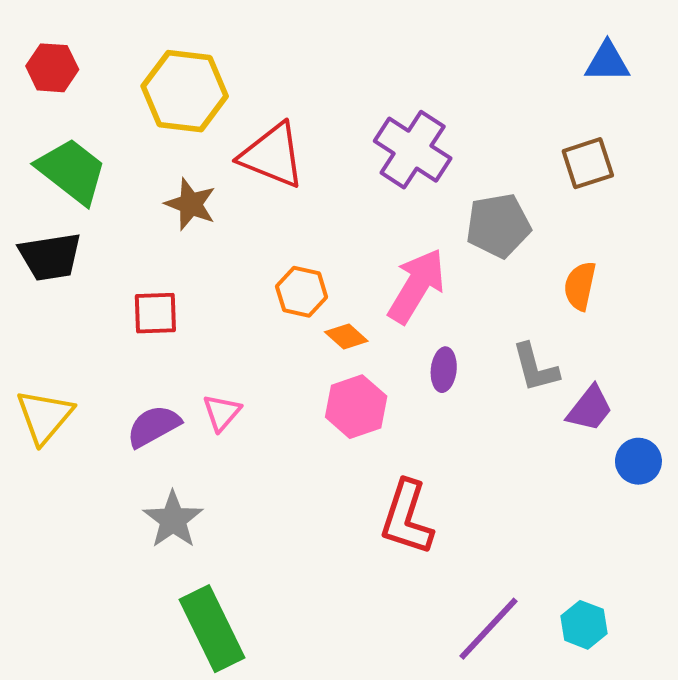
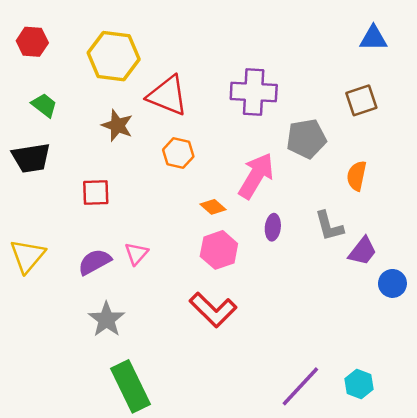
purple cross: (413, 150) -> (254, 92), turned -30
green trapezoid: (72, 171) -> (44, 105), size x0.6
orange hexagon: (302, 292) -> (178, 153), moved
red L-shape: (407, 518) -> (213, 310), moved, turned -63

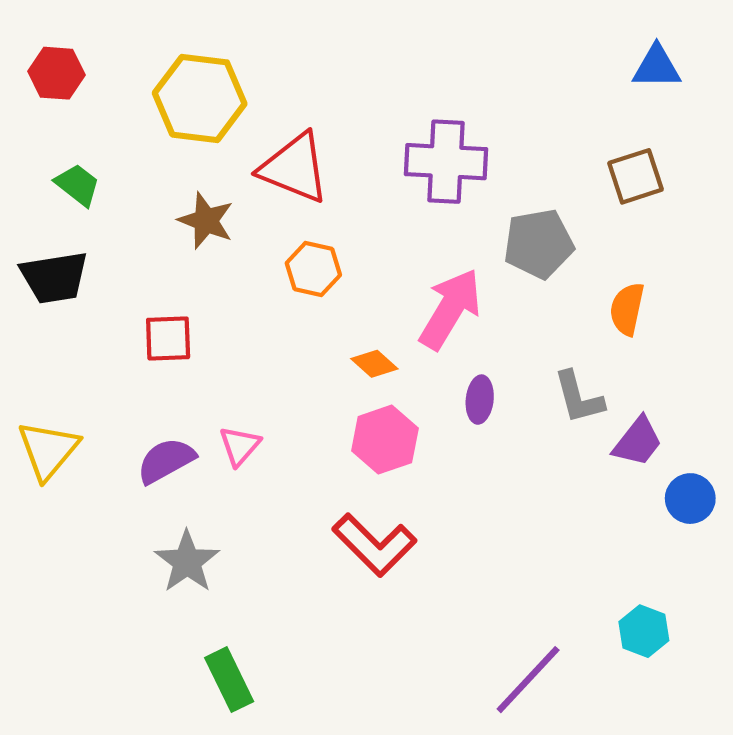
cyan hexagon: (359, 384) -> (644, 631), moved
green rectangle: (130, 386) -> (229, 680), size x0.7

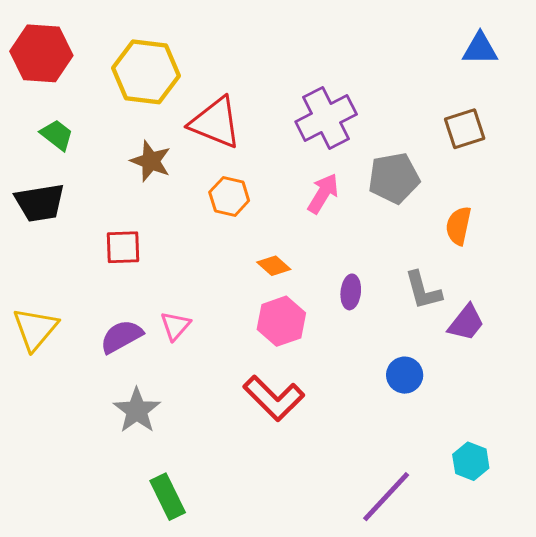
red hexagon: (56, 73) -> (41, 53), size x1.5
purple cross: (446, 162) -> (326, 118), turned -30
pink arrow: (450, 309) -> (323, 193), moved, size x0.7
blue circle: (690, 499) -> (405, 375), moved

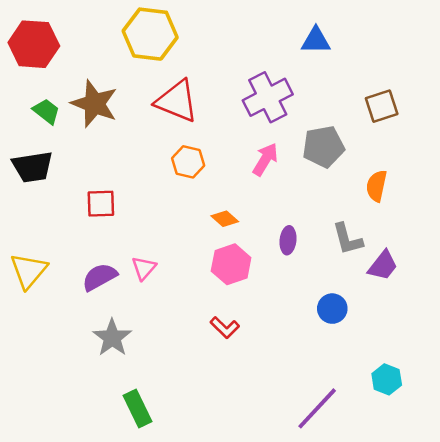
blue triangle: (480, 49) -> (316, 40), moved
yellow hexagon: (146, 72) -> (150, 34), moved
brown star: (151, 161) -> (94, 104), moved, size x1.4
red L-shape: (274, 398) -> (225, 328), size x0.6

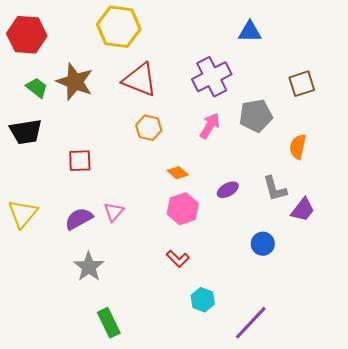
purple ellipse: (288, 240) -> (228, 190), turned 55
cyan hexagon: (387, 379) -> (203, 300), moved

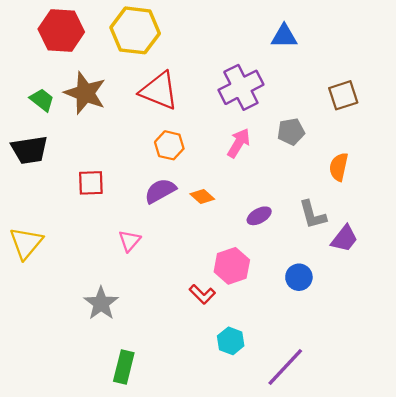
red hexagon: (27, 35) -> (61, 30), moved
gray pentagon: (256, 116) -> (291, 132), size x0.7
pink hexagon: (183, 209) -> (232, 266), moved
purple semicircle: (79, 219) -> (160, 191), moved
green rectangle: (109, 323) -> (124, 367), turned 40

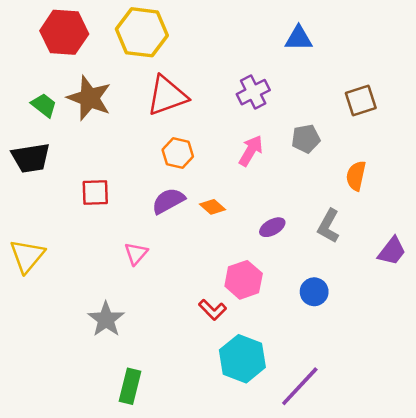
purple cross: (241, 87) -> (253, 92), size x0.7
red triangle: (159, 91) -> (167, 96), turned -42
gray L-shape: (313, 215) -> (328, 226), turned 44
purple trapezoid: (344, 239) -> (392, 251), moved
cyan hexagon: (231, 341) -> (242, 359), size x1.6

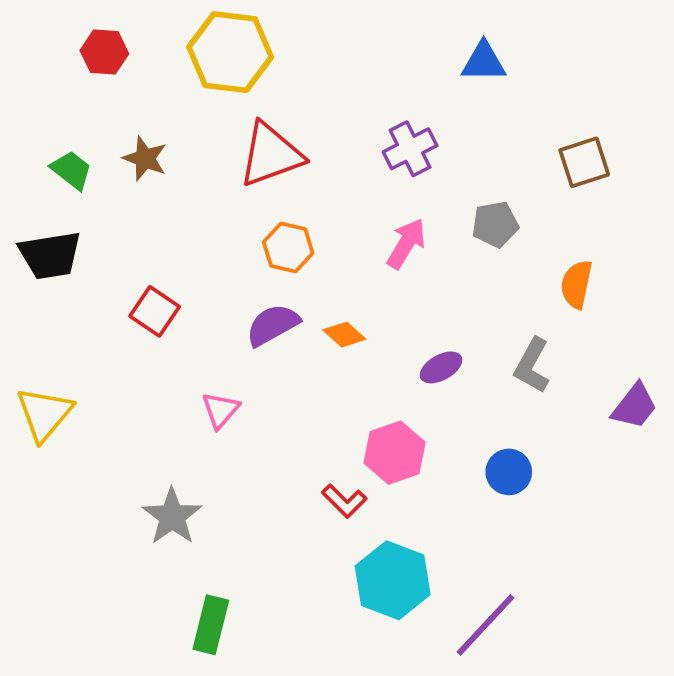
red hexagon: (64, 32) -> (104, 52), size x0.6
brown star: (89, 98) -> (145, 158), size x0.6
red square: (95, 193) -> (155, 311), turned 36

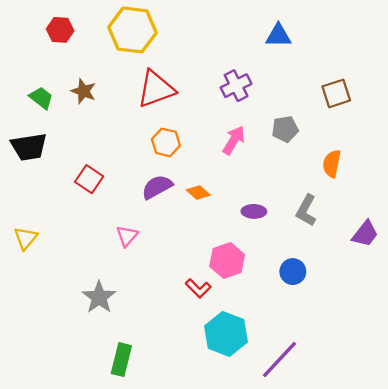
purple ellipse: (441, 367) -> (254, 211), turned 30
yellow triangle: (44, 414) -> (26, 238), size x0.7

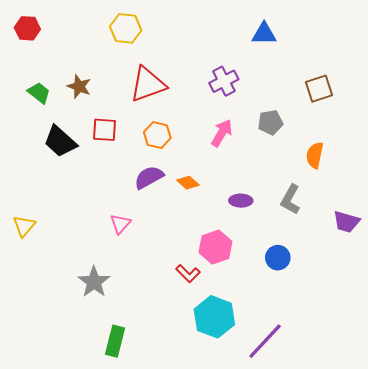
red hexagon: (60, 30) -> (27, 28), moved
yellow hexagon: (132, 30) -> (126, 28), size x0.7
black trapezoid: (29, 147) -> (60, 141), moved, turned 51
red square: (89, 179) -> (105, 130), moved, turned -30
purple trapezoid: (365, 234) -> (346, 222), turned 68

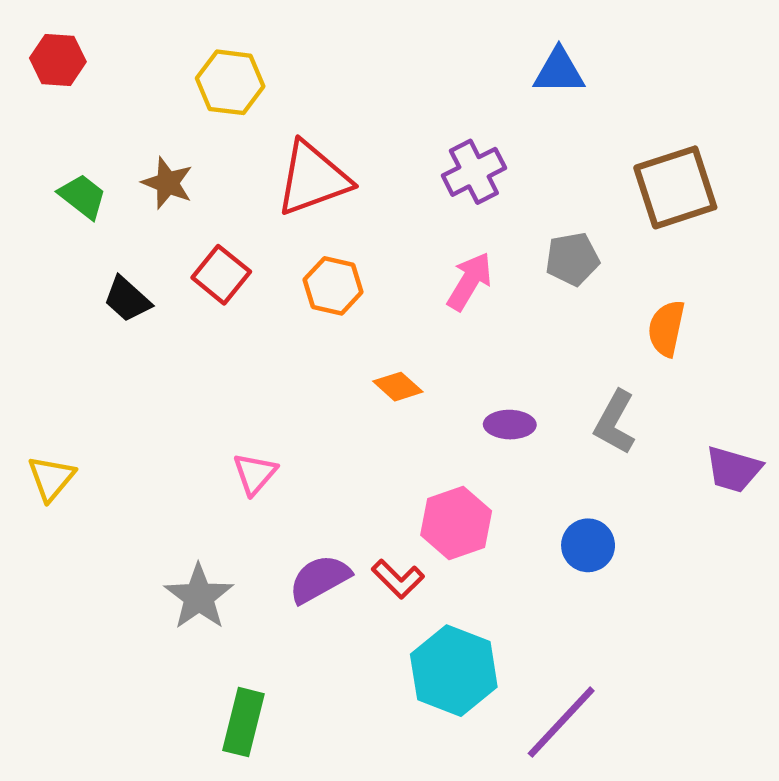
yellow hexagon: (126, 28) -> (230, 82), moved
brown square: (319, 89) -> (675, 187), size x1.4
red square: (105, 130) -> (221, 275), turned 35
black trapezoid: (60, 141) -> (127, 299), size x0.7
purple semicircle: (149, 177) -> (320, 579), moved

